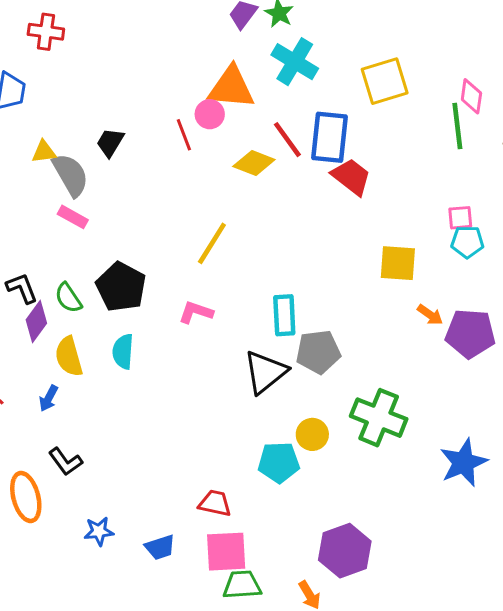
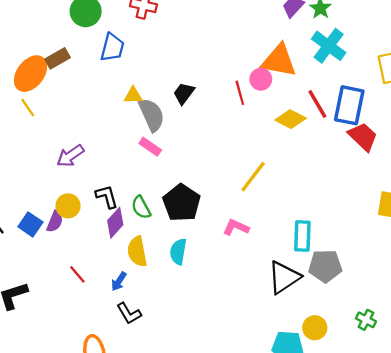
green cross: (379, 418) -> (366, 320), size x0.5
black L-shape: (65, 462) -> (129, 313), moved

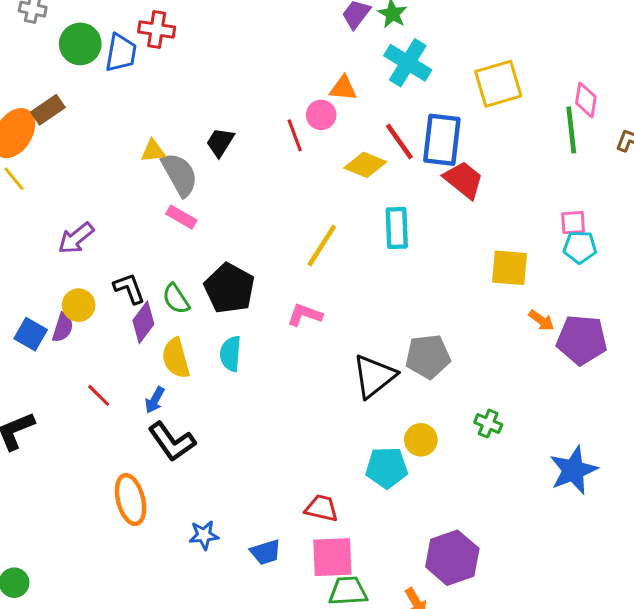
blue trapezoid: (112, 47) -> (121, 53), moved
orange triangle: (279, 61) -> (343, 88), size x0.6
cyan rectangle: (302, 236) -> (397, 228), moved
black L-shape: (129, 313) -> (172, 442), size x1.4

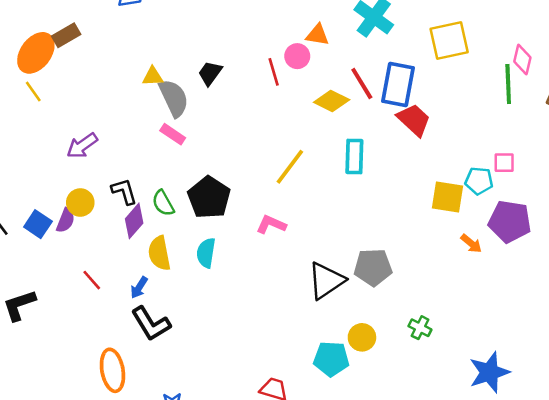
cyan pentagon: (580, 247) -> (479, 181), moved
purple pentagon: (582, 340) -> (510, 222), moved

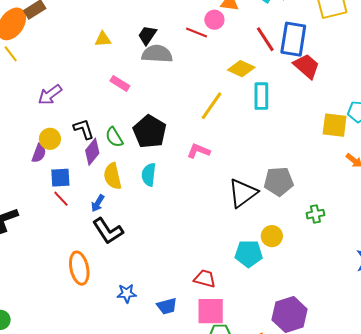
red line: (274, 72) -> (197, 33), turned -50
gray semicircle: (174, 98) -> (157, 54), moved, turned -60
yellow diamond: (332, 101) -> (241, 69), moved
blue square: (38, 224) -> (60, 178), moved, turned -35
green cross: (420, 328) -> (315, 214), moved, turned -36

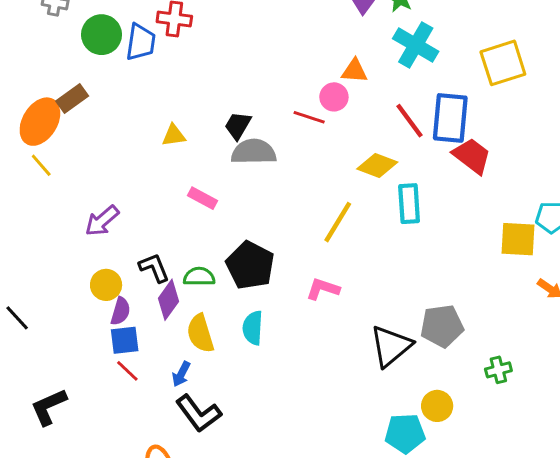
green semicircle: (114, 137) -> (199, 277), turned 125
purple semicircle: (39, 153) -> (120, 311), moved

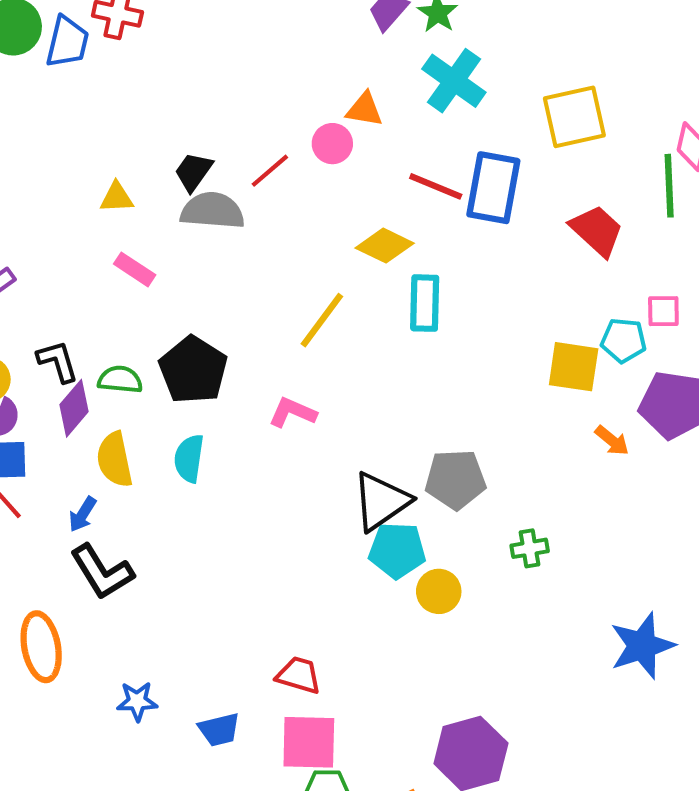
red line: (309, 117) -> (270, 171), moved, turned -64
red line: (410, 121) -> (436, 186), turned -36
yellow triangle: (174, 135) -> (117, 198), moved
red trapezoid: (472, 156) -> (597, 230), moved
cyan pentagon: (405, 433) -> (397, 550), moved

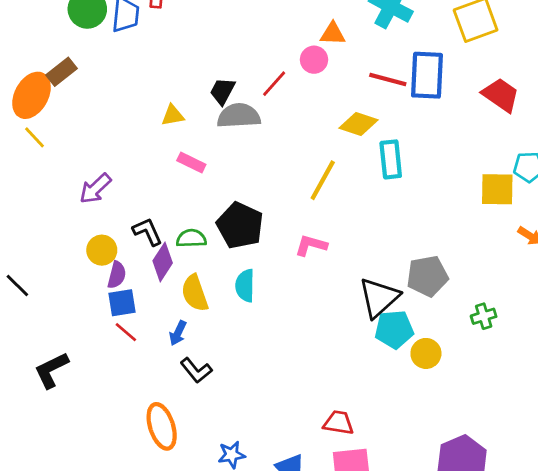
black L-shape: (102, 572) -> (196, 370), size x0.7

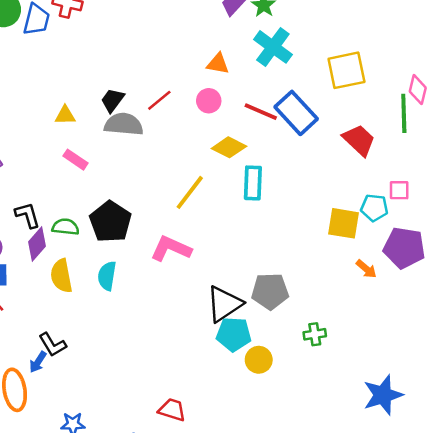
pink circle: (314, 60) -> (209, 101), moved
blue rectangle: (427, 75) -> (296, 113), turned -54
pink L-shape: (311, 245) -> (171, 249), size x1.4
blue arrow: (178, 333) -> (38, 362), moved

